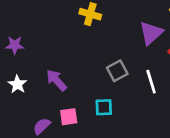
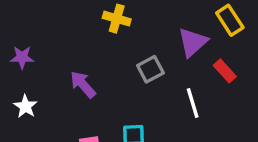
gray square: (117, 71) -> (150, 69), moved
purple arrow: (57, 80) -> (83, 84), moved

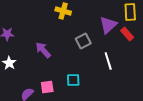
yellow rectangle: (230, 20) -> (130, 12), turned 30
red rectangle: (225, 71) -> (127, 34), moved

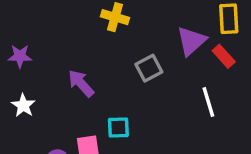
white line: (108, 61) -> (208, 102), moved
cyan square: (73, 80) -> (118, 128), moved

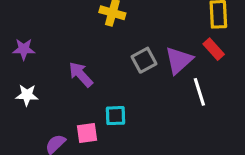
purple triangle: (191, 41) -> (179, 60), moved
white star: (23, 105) -> (27, 95), turned -30

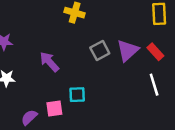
red rectangle: (214, 49) -> (155, 52), moved
white line: (199, 92) -> (154, 85), moved

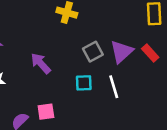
white line: (154, 85) -> (114, 87), moved
cyan square: (77, 95) -> (84, 83), moved

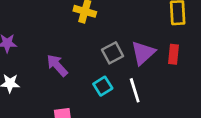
red rectangle: (150, 53) -> (173, 54), turned 48
cyan square: (84, 83) -> (103, 86), turned -30

